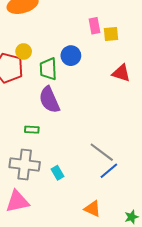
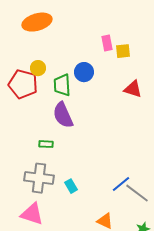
gray line: (102, 152) -> (137, 193), moved
pink triangle: (17, 202) -> (32, 214), turned 30

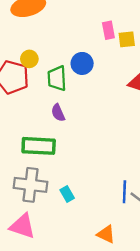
purple semicircle: (63, 115) -> (58, 113), size x0.6
green rectangle: (46, 144) -> (39, 146), size x2.0
blue line: (121, 184) -> (124, 192), turned -48

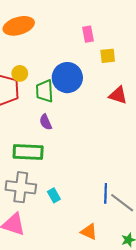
pink rectangle: (108, 30) -> (88, 34), moved
blue circle: (82, 63) -> (67, 78), size x1.5

